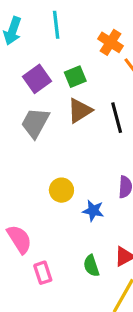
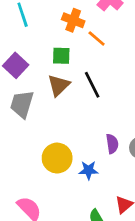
green square: (75, 77) -> (61, 56), moved, turned 36
yellow circle: (61, 190) -> (57, 158), size x1.4

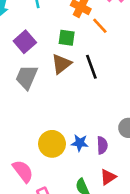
purple semicircle: (112, 144) -> (102, 145), moved
yellow circle: (57, 158) -> (52, 144), moved

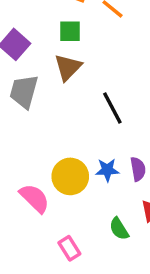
black line: (91, 67) -> (112, 108), moved
pink semicircle: (23, 171) -> (34, 198), moved

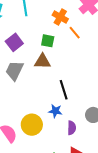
brown triangle: (68, 67) -> (42, 61), turned 36
blue star: (107, 170) -> (55, 111), moved

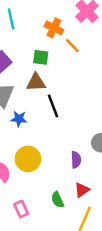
black line: (64, 90) -> (53, 106), moved
blue star: (55, 111) -> (19, 119), moved

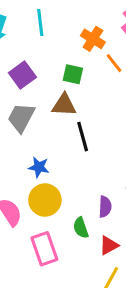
blue star: (19, 119) -> (39, 167), moved
green semicircle: (57, 200) -> (81, 228), moved
pink rectangle: (21, 209) -> (44, 249), moved, size x1.5

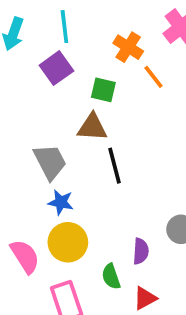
purple square: (22, 75) -> (56, 68), moved
gray trapezoid: (21, 117) -> (50, 162), moved, turned 124

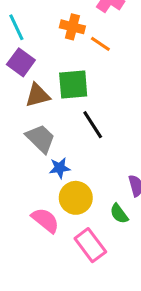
green square: (103, 90) -> (73, 84), moved, size x1.5
brown triangle: (92, 127) -> (38, 95), moved

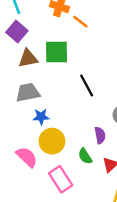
black line: (93, 125) -> (87, 85), moved
gray trapezoid: (40, 138) -> (28, 92), turned -60

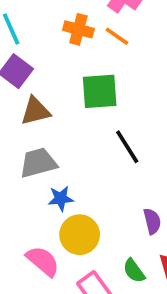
orange line: (80, 22) -> (117, 36), moved
green square: (57, 52) -> (100, 91), moved
green semicircle: (85, 156) -> (134, 271), moved

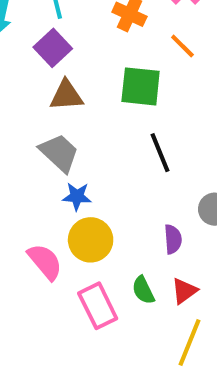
orange line: (117, 36) -> (182, 46), moved
gray trapezoid: (38, 163) -> (59, 153), turned 48

